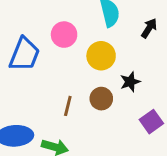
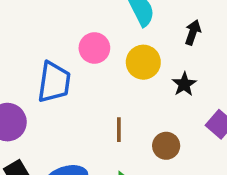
black arrow: (149, 28) -> (193, 32), moved
brown circle: (101, 99) -> (166, 146), moved

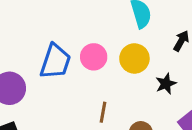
pink circle: (94, 48) -> (94, 57), moved

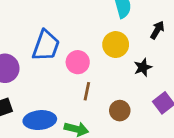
pink circle: (94, 57) -> (78, 62), moved

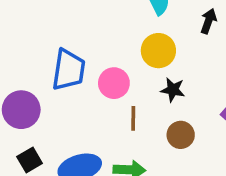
black star: (143, 67) -> (173, 90), moved, turned -30

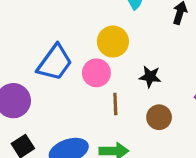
yellow circle: (158, 51) -> (113, 42), moved
blue trapezoid: (69, 70) -> (55, 63), turned 30

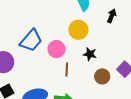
yellow circle: (113, 42) -> (78, 30), moved
brown circle: (159, 117) -> (102, 76), moved

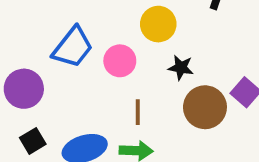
brown line: (67, 69) -> (138, 112), moved
brown circle: (102, 76) -> (205, 107), size x1.5

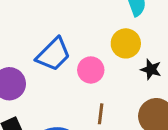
black star: (181, 68) -> (151, 69), moved

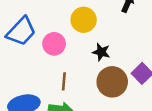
black star: (151, 69) -> (101, 52), moved

